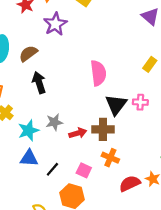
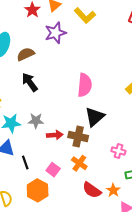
black arrow: (39, 83) -> (30, 82), turned -30
pink cross: (140, 102) -> (118, 151), moved
black line: (52, 169) -> (25, 163), turned -72
red semicircle: (130, 183) -> (92, 190), turned -132

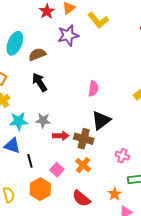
pink semicircle: (85, 85) -> (93, 89), size x0.7
red semicircle: (92, 190) -> (81, 198), moved

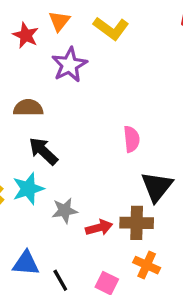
brown semicircle: (37, 54) -> (28, 108), turned 36
cyan star: (19, 121) -> (28, 189), moved

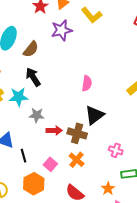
brown semicircle: (28, 108) -> (31, 49), turned 114

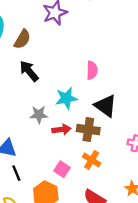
cyan star: (18, 97) -> (66, 98), moved
black triangle: (94, 115) -> (106, 106), turned -40
black line: (23, 156) -> (16, 173), moved

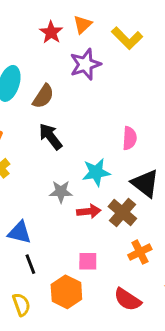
brown cross: (88, 130) -> (122, 213), turned 30
orange cross: (92, 160) -> (140, 252), moved, turned 30
pink square: (62, 169) -> (88, 261), turned -35

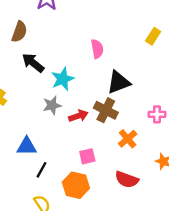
cyan star: (96, 172) -> (63, 79), moved
black triangle: (145, 183) -> (119, 82), turned -45
black line: (30, 264) -> (41, 170), turned 63

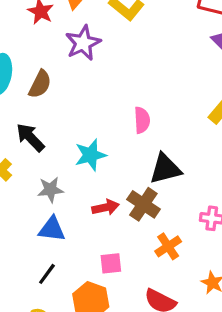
black arrow: (33, 63) -> (30, 137), moved
gray star: (52, 105) -> (50, 190), moved
blue triangle: (27, 146) -> (52, 229), moved

